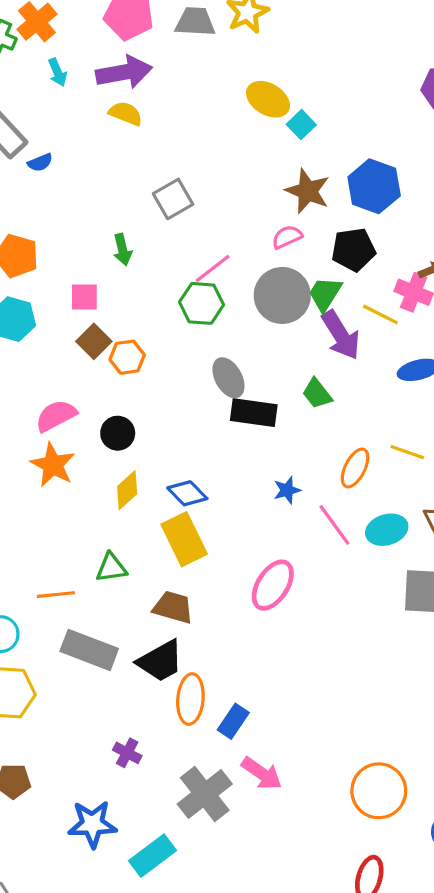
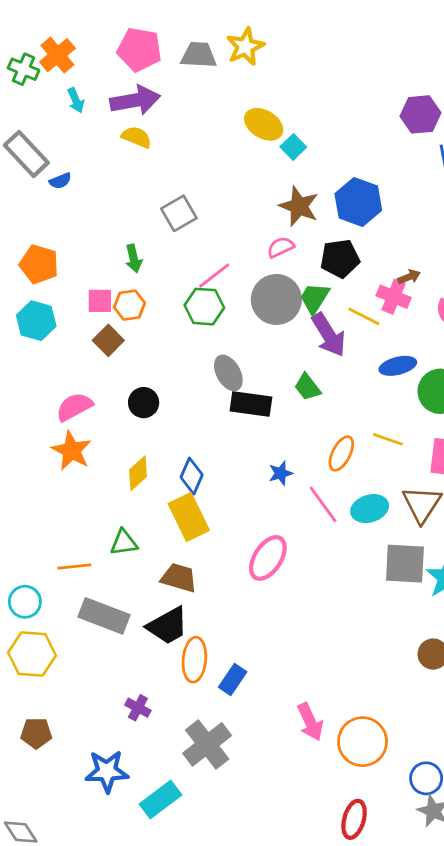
orange hexagon: (127, 357) -> (129, 305), moved
black circle: (118, 433) -> (144, 403), moved
blue diamond: (187, 493) -> (192, 476), turned 68
pink arrow: (262, 773) -> (310, 722), moved, turned 30

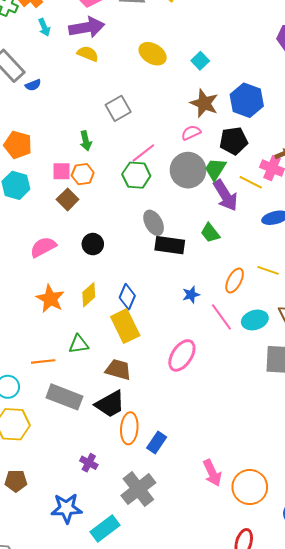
yellow ellipse: (264, 124) -> (153, 54), moved
orange star: (72, 451) -> (50, 299), moved

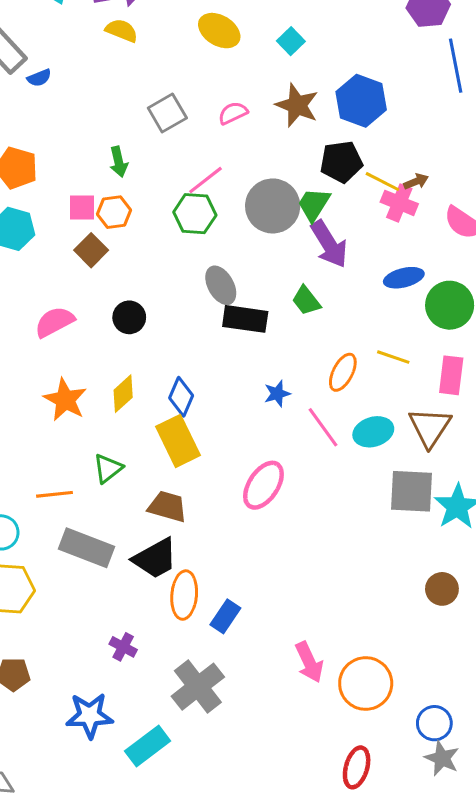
pink semicircle: (191, 133) -> (233, 113), moved
yellow line: (251, 182) -> (382, 182), moved
green triangle: (79, 344) -> (108, 468), turned -30

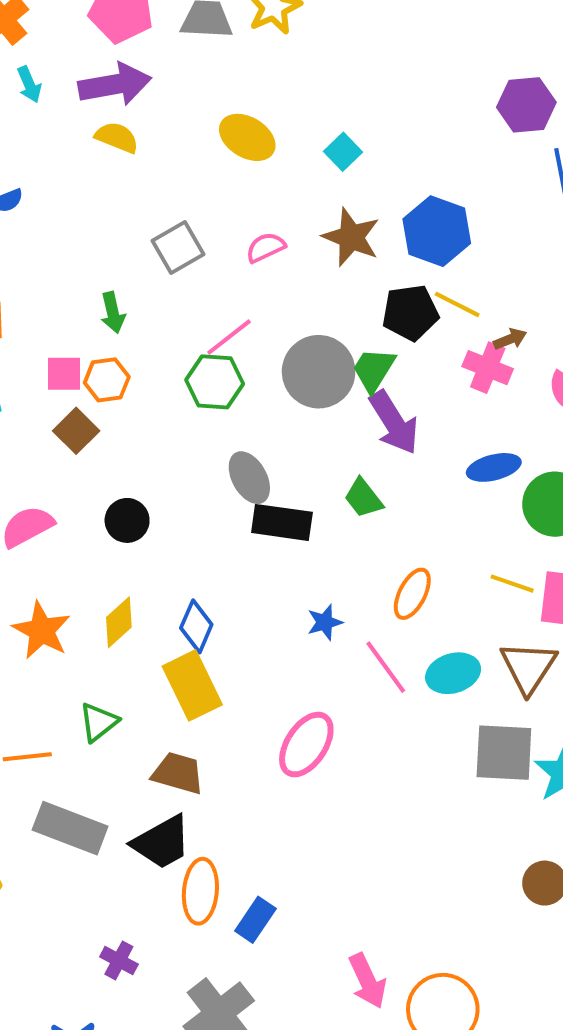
yellow line: (382, 182) -> (457, 304), moved
yellow line: (393, 357) -> (512, 584), moved

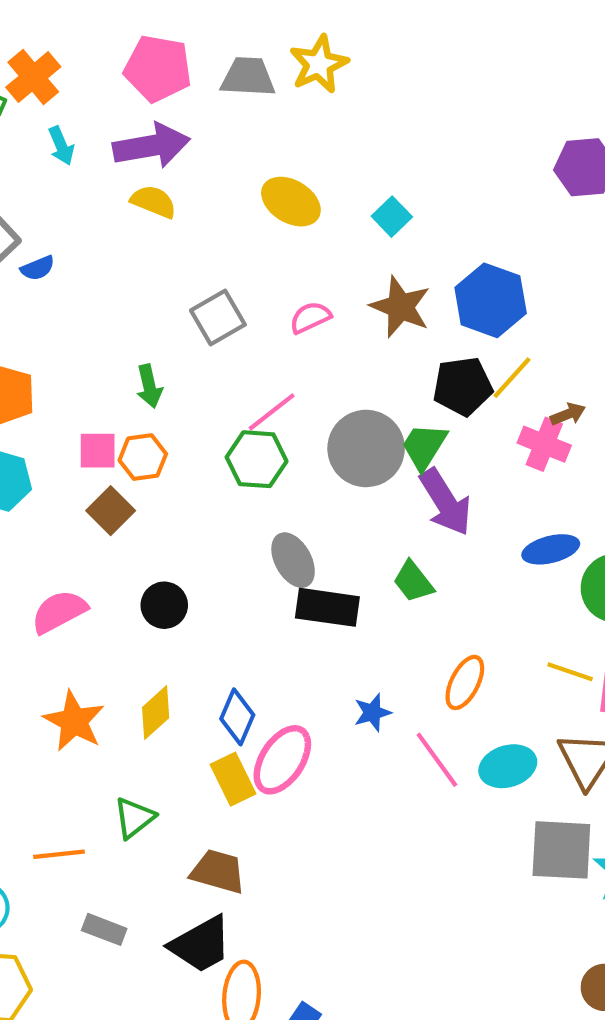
yellow line: (457, 304) -> (512, 378), turned -75
yellow rectangle: (192, 685) -> (233, 779), size x0.7
pink ellipse: (306, 745) -> (282, 760), moved
gray rectangle: (70, 828) -> (104, 929), size x0.6

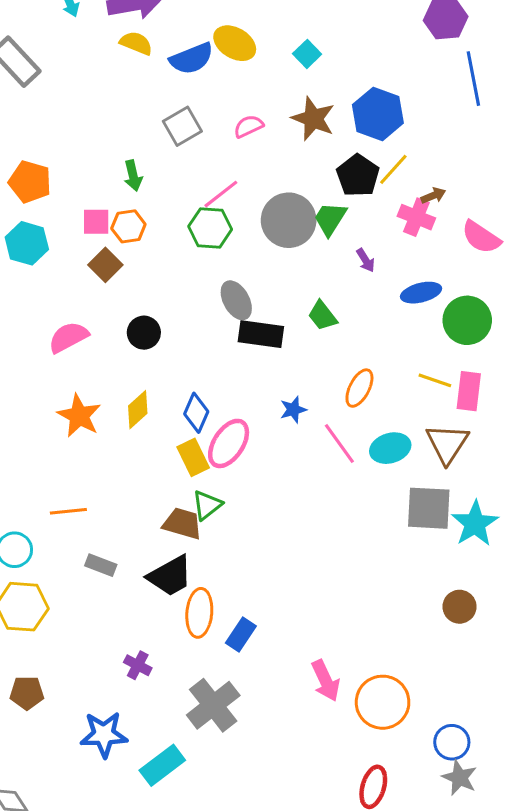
blue semicircle: (38, 268) -> (192, 59), moved, size x1.8
black pentagon: (463, 386) -> (358, 176), turned -30
purple arrow: (446, 502) -> (366, 260), moved, size x0.5
green triangle: (134, 818) -> (207, 505), moved

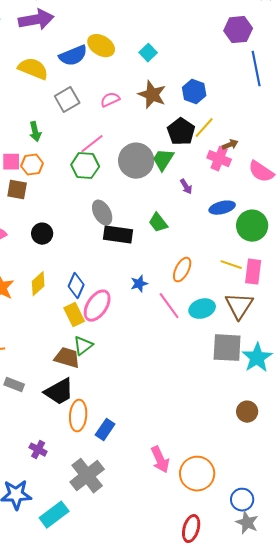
yellow semicircle: (136, 43) -> (33, 69), moved, size x1.4
blue hexagon: (378, 114) -> (194, 92), size x0.7
brown square: (105, 265) -> (17, 190), turned -35

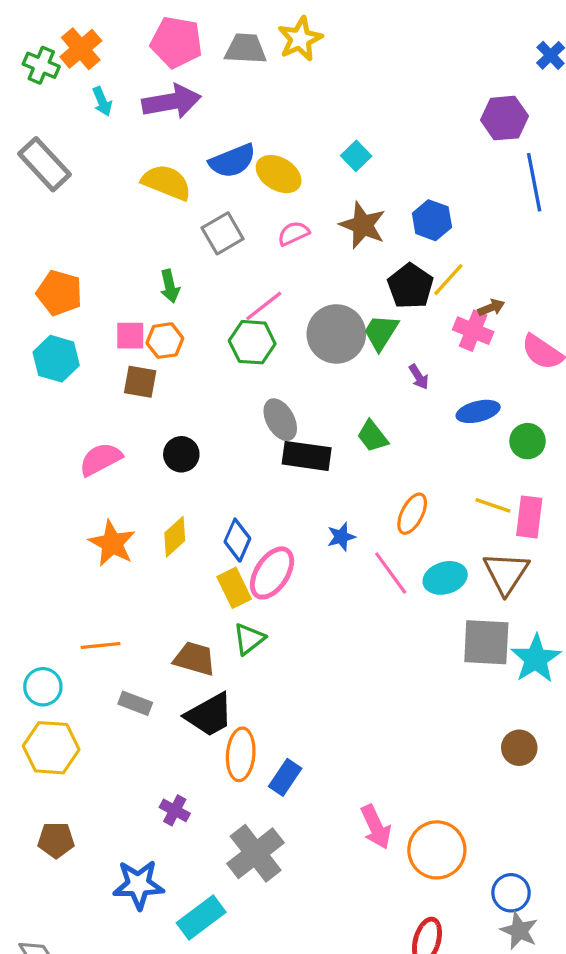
yellow ellipse: (101, 46) -> (279, 174), moved
green circle: (252, 226) -> (528, 441), size x0.7
brown trapezoid: (67, 358) -> (195, 659), moved

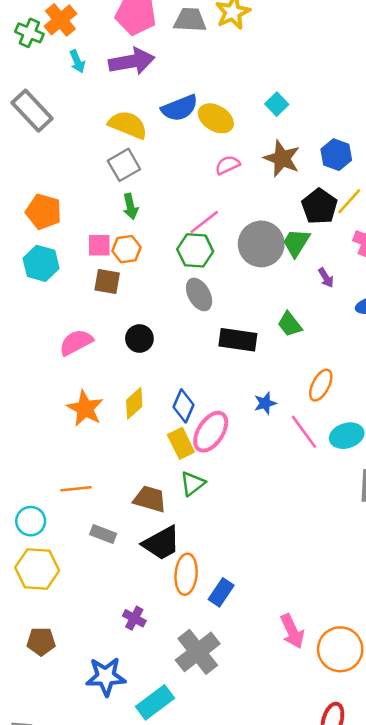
gray square: (223, 233) -> (124, 165), moved
gray ellipse: (280, 420) -> (199, 294), moved

